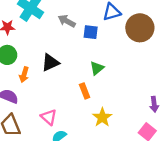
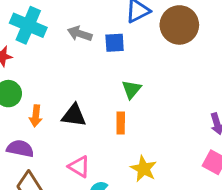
black triangle: (50, 63) -> (74, 115), moved, turned 42
orange rectangle: (85, 91) -> (121, 123), turned 32
yellow star: (102, 117) -> (144, 169), moved

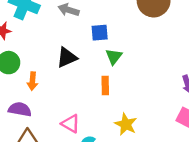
blue square: (115, 43) -> (100, 33), moved
black triangle: (74, 115) -> (67, 57), moved, turned -30

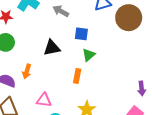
orange arrow: (32, 81) -> (27, 71), moved
pink triangle: (71, 124) -> (44, 100), turned -35

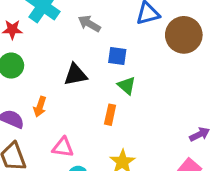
green triangle: (89, 55) -> (127, 86), turned -40
purple arrow: (142, 89) -> (200, 134), turned -112

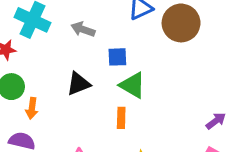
green triangle: (127, 86) -> (133, 85), size x1.4
orange arrow: (40, 107) -> (32, 108), moved

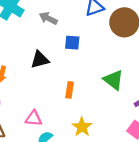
green triangle: (133, 85) -> (113, 80), moved

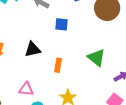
black triangle: (40, 60) -> (33, 49), moved

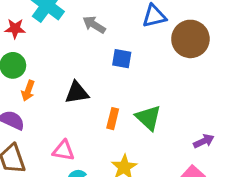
green triangle: (96, 58) -> (148, 118), moved

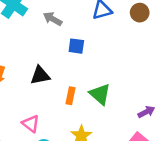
brown circle: (190, 39) -> (140, 13), moved, size x0.6
pink triangle: (63, 151) -> (31, 124), turned 30

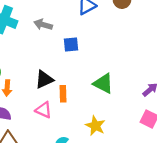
orange rectangle: (71, 96) -> (63, 94), moved
pink triangle: (31, 124) -> (44, 110), moved

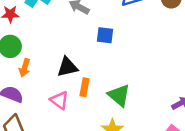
green triangle: (103, 83) -> (119, 95), moved

